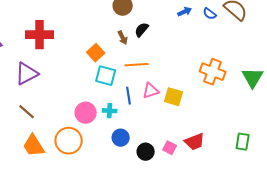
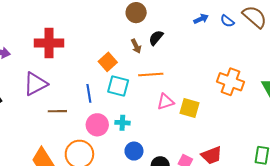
blue line: (129, 96) -> (89, 93), moved
brown line: (27, 112) -> (57, 111), moved, turned -42

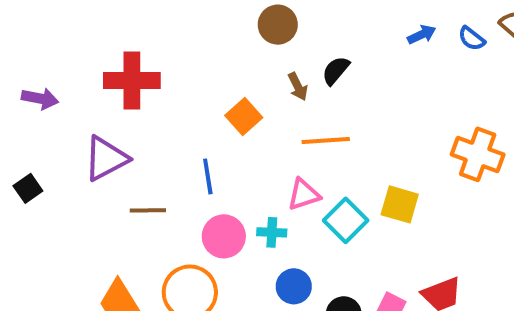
brown circle: (136, 13) -> (278, 25), moved
cyan square: (118, 86) -> (346, 220), moved, turned 30
pink triangle: (165, 102) -> (304, 194), moved

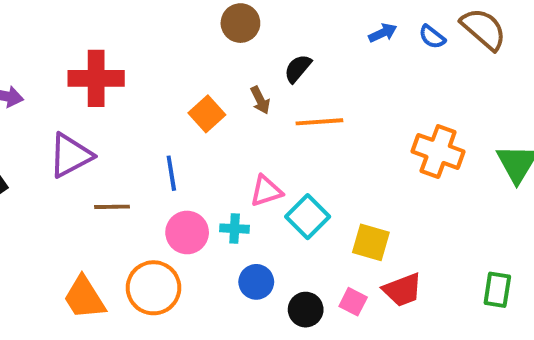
brown arrow: (298, 87) -> (260, 100), moved
orange line: (326, 140) -> (319, 122), moved
yellow square: (400, 204) -> (371, 242), moved

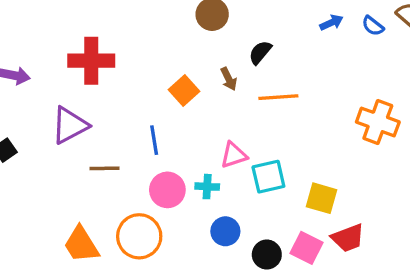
cyan square: (308, 217) -> (268, 177), turned 32
pink square: (353, 302) -> (307, 248), size x1.4

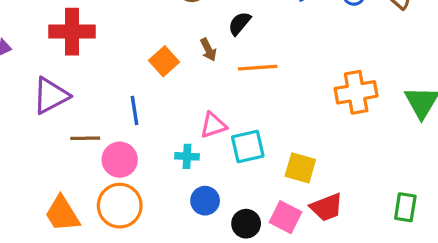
orange cross: (378, 122) -> (356, 92), turned -30
pink circle: (167, 190) -> (120, 160), moved

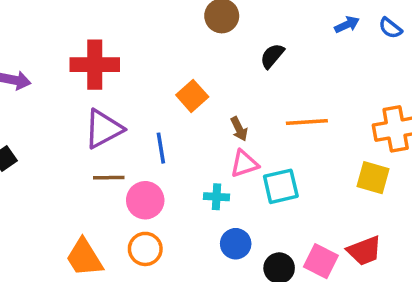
brown arrow: (208, 50) -> (239, 129), moved
orange line: (258, 68) -> (307, 122), moved
purple triangle: (51, 96) -> (103, 129), moved
yellow square: (300, 168) -> (373, 178), moved
orange circle: (120, 206) -> (145, 249), size x0.7

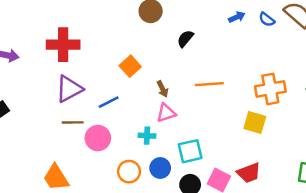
blue line: (161, 148) -> (109, 102), turned 72
cyan square: (281, 186) -> (190, 151), moved
orange circle: (145, 249) -> (129, 172), moved

